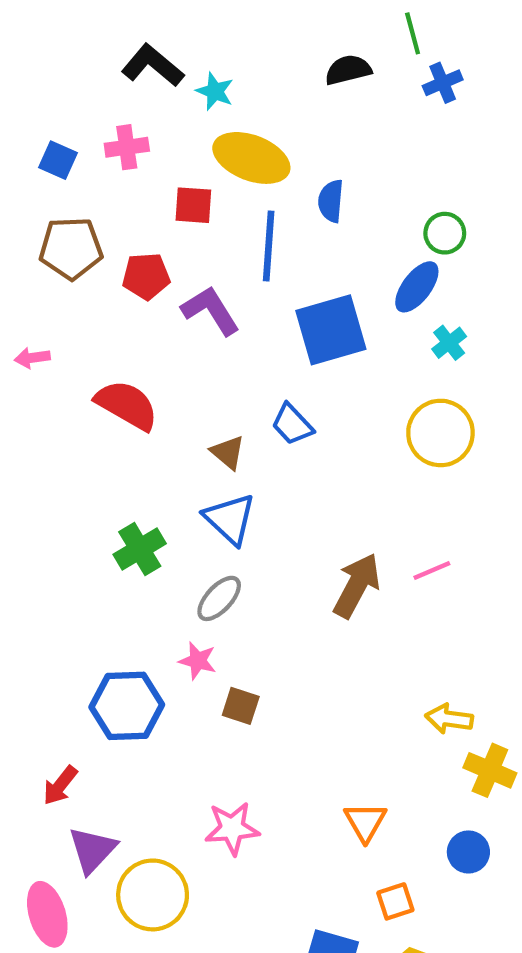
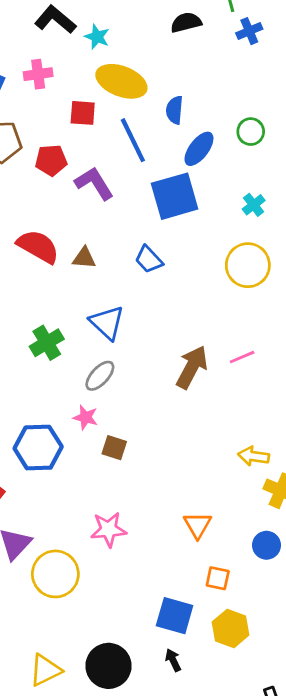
blue line: (269, 246) -> (133, 140), turned -30
blue ellipse: (417, 287) -> (199, 149), moved
brown triangle: (228, 452) -> (84, 258), moved, turned -35
orange square: (395, 901) -> (218, 578), turned 30

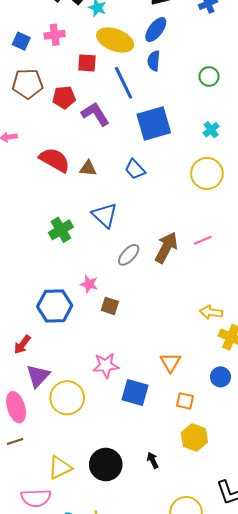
blue ellipse: (199, 149) -> (156, 30), moved
gray ellipse: (100, 376) -> (129, 255), moved
blue square: (175, 616) -> (135, 393), moved

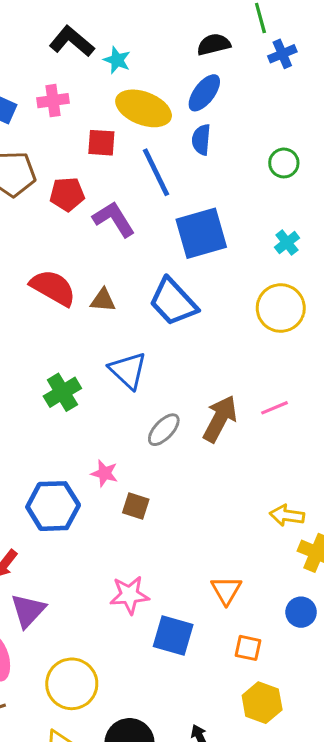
blue trapezoid: (135, 169) -> (173, 302), size x1.6
yellow circle: (67, 398) -> (72, 684), moved

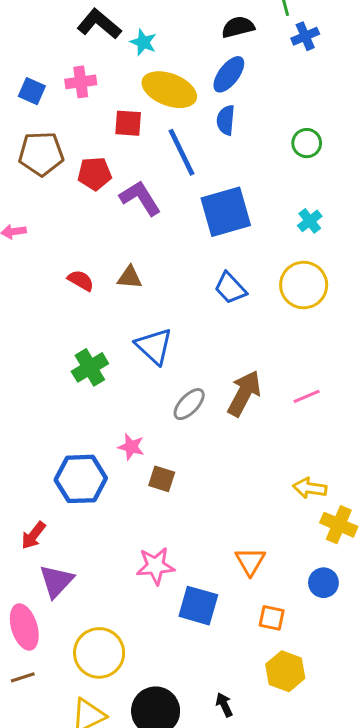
red semicircle: (53, 288) -> (81, 280), moved, size x0.6
blue trapezoid: (173, 302) -> (230, 288), moved, size x0.7
pink line: (274, 408) -> (307, 396), moved

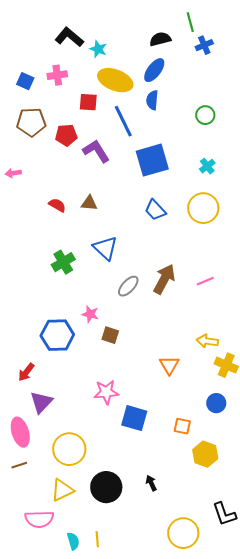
orange triangle: (250, 561) -> (169, 365), moved
yellow hexagon: (285, 671) -> (205, 454), moved

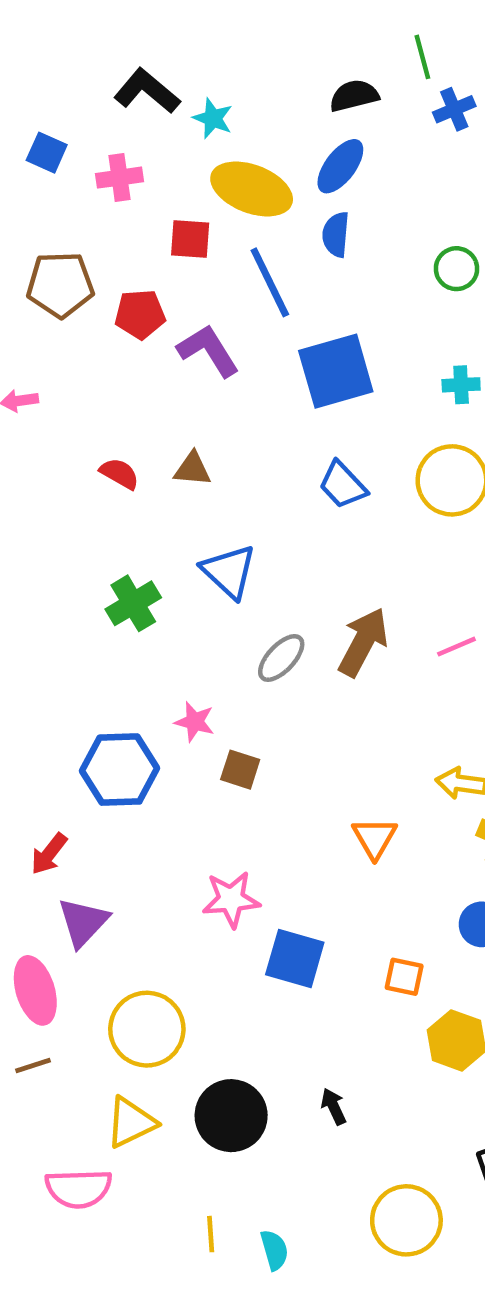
blue square: (25, 81) -> (47, 153), moved
cyan cross: (207, 166) -> (461, 385), turned 35
cyan semicircle: (73, 541) -> (274, 1250), moved

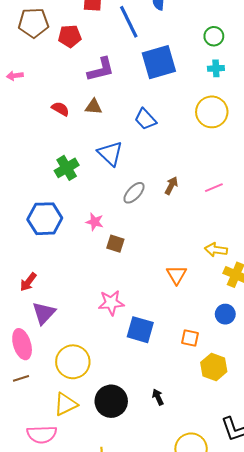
green circle: (456, 269) -> (214, 36), moved
purple L-shape: (208, 351) -> (101, 69), moved, turned 108
blue trapezoid: (343, 485) -> (145, 119), moved
brown arrow: (363, 642) -> (171, 186), size x0.6
blue hexagon: (120, 770) -> (45, 219), moved

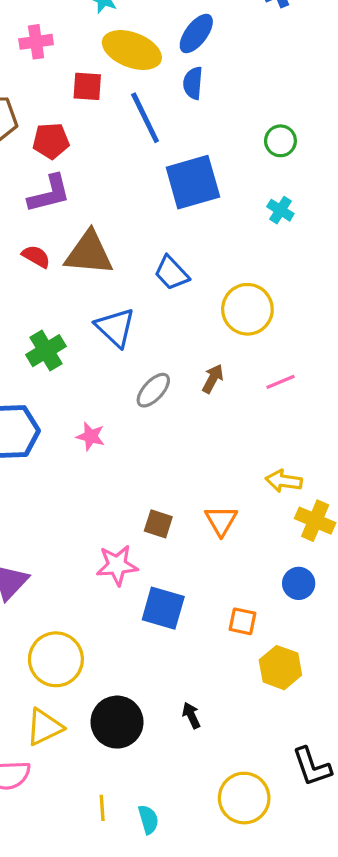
cyan cross: (216, 68) -> (280, 210), moved, turned 35
purple L-shape: (101, 69) -> (49, 194), moved
brown triangle: (94, 107) -> (89, 253), size x1.8
yellow circle: (212, 112) -> (247, 309), moved
brown square: (115, 244) -> (158, 524), moved

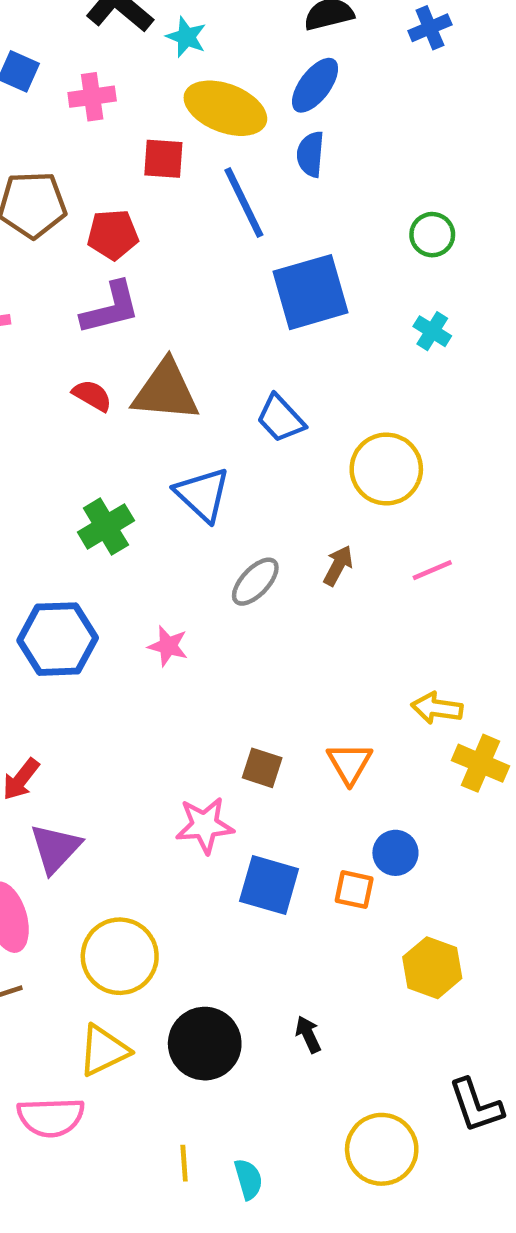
blue circle: (299, 583) -> (395, 853), moved
orange square: (242, 621) -> (354, 890), moved

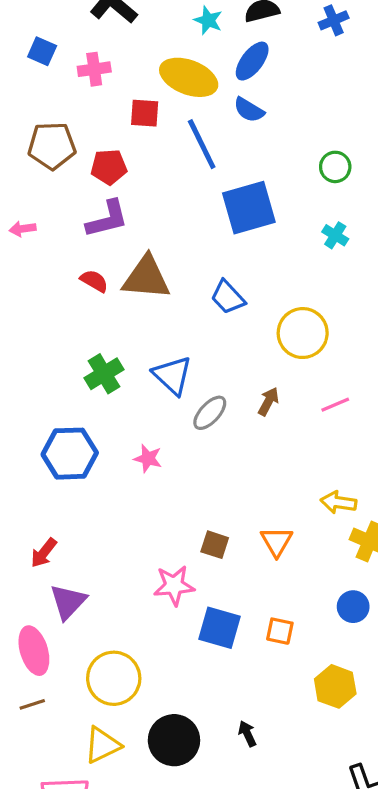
cyan star: (186, 37) -> (208, 20), moved
blue semicircle: (310, 154) -> (249, 110), turned -64
blue triangle: (202, 494) -> (172, 375), moved
blue circle: (395, 853) -> (353, 607), moved

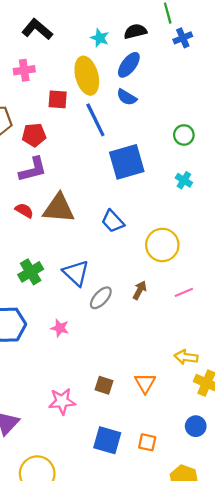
yellow ellipse: (189, 77) -> (87, 76), turned 54
pink star: (174, 585) -> (62, 401), moved

